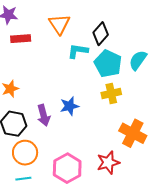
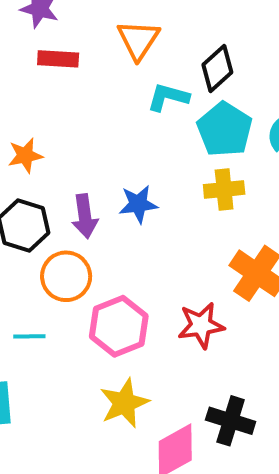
orange circle: (25, 153) -> (66, 276), moved

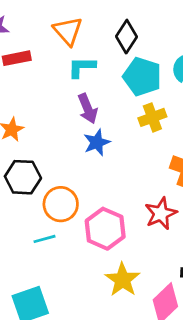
cyan L-shape: (168, 97) -> (82, 67), moved
purple arrow: (85, 216) -> (88, 109), moved
cyan line: (29, 336) -> (45, 239), moved

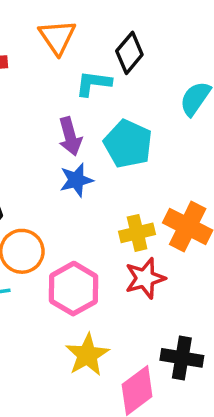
cyan L-shape: (82, 67) -> (93, 83), moved
cyan pentagon: (142, 77) -> (128, 144), moved
yellow cross: (152, 117) -> (137, 233), moved

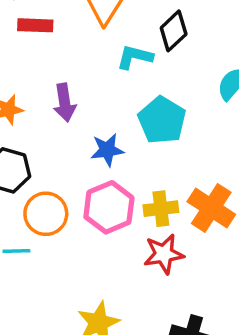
purple arrow: (70, 136) -> (65, 103), moved
pink hexagon: (74, 289) -> (109, 207), moved

